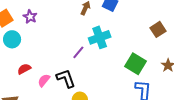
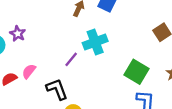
purple star: (30, 17) -> (18, 34), moved
pink semicircle: (44, 80) -> (29, 71), moved

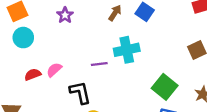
purple star: (18, 34) -> (65, 15), moved
purple line: (71, 59) -> (99, 64), turned 35

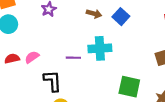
brown arrow: (115, 13) -> (94, 14), turned 64
green square: (165, 87) -> (129, 87), turned -35

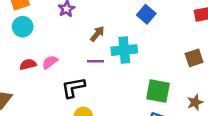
brown arrow: (94, 14) -> (97, 34), moved, turned -64
black L-shape: (53, 81) -> (73, 87), turned -95

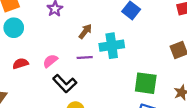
pink semicircle: (50, 62) -> (50, 61), moved
black L-shape: (73, 87) -> (65, 84), turned -120

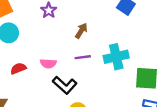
cyan cross: (112, 46) -> (116, 57), moved
pink semicircle: (50, 61) -> (48, 63), turned -133

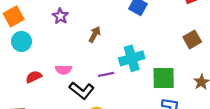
purple line: (83, 57) -> (106, 74), moved

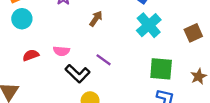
cyan cross: (132, 58) -> (149, 25), moved, turned -30
purple line: (106, 74) -> (104, 60), turned 42

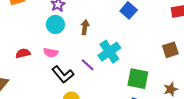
cyan circle: (22, 19) -> (55, 24), moved
brown arrow: (96, 19) -> (85, 27), turned -32
cyan cross: (149, 25) -> (109, 52), moved

